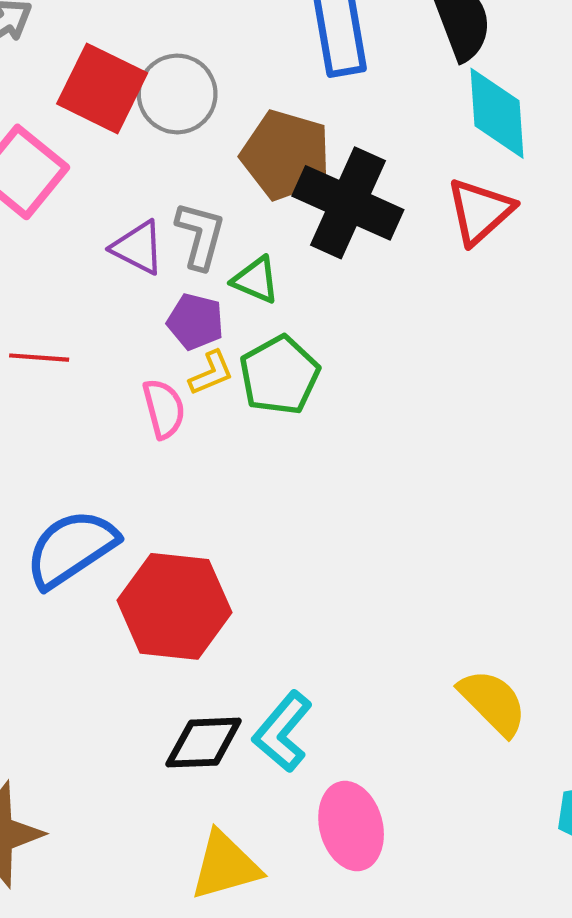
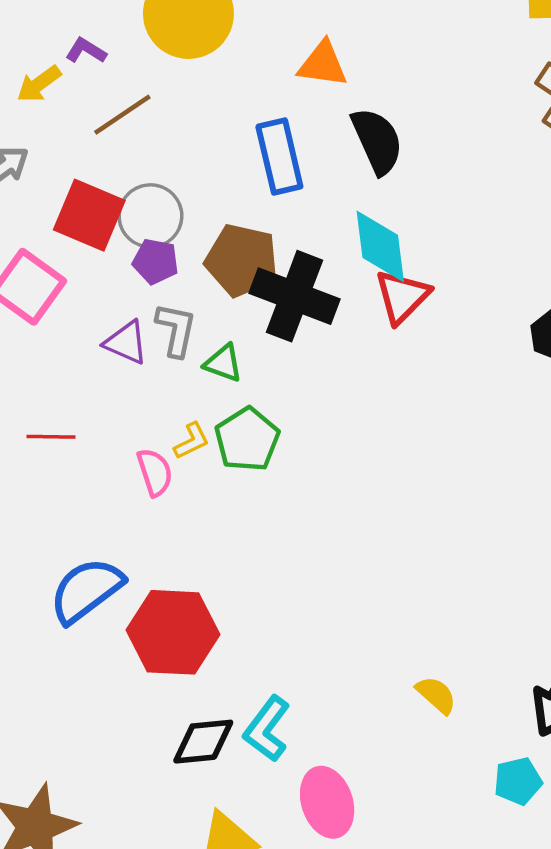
cyan diamond: (497, 113) -> (380, 246), moved
purple pentagon: (195, 322) -> (155, 261), moved
yellow semicircle: (493, 702) -> (436, 695), size x0.7

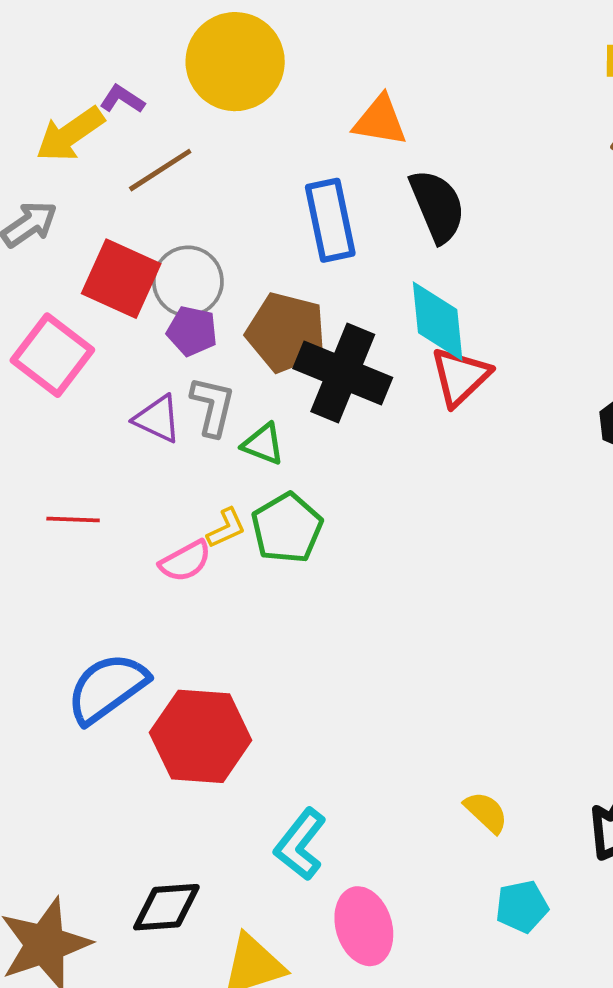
yellow arrow: (39, 84) -> (70, 134), size x1.4
pink semicircle: (155, 472) -> (185, 561), turned 78
black diamond: (203, 742) -> (166, 907), moved
cyan pentagon: (518, 781) -> (522, 907), moved

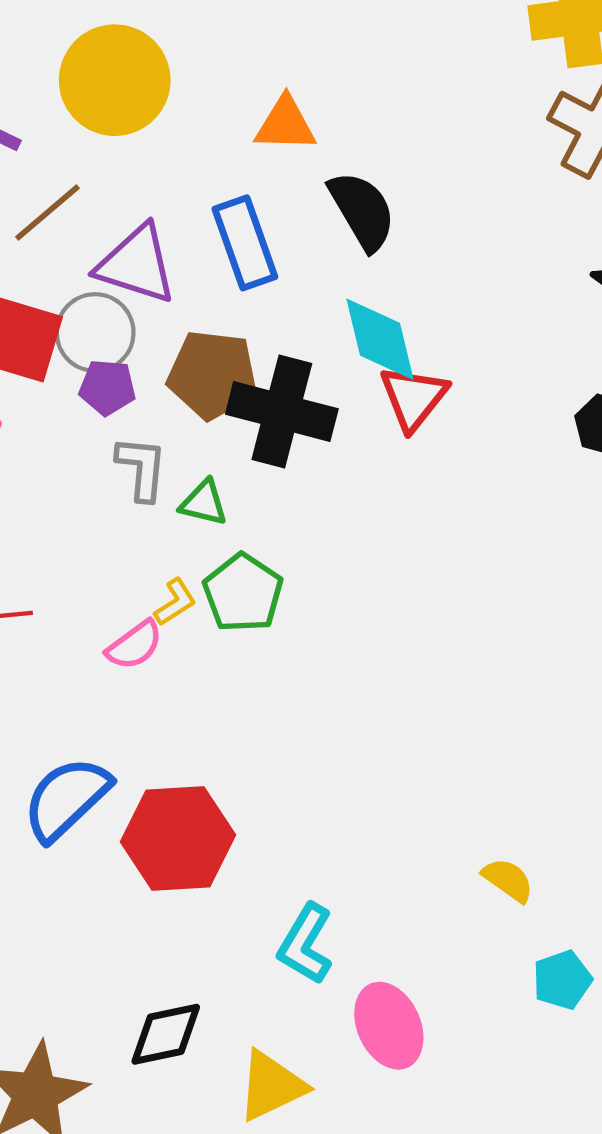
purple triangle: (158, 419) -> (136, 264), moved, size x1.5

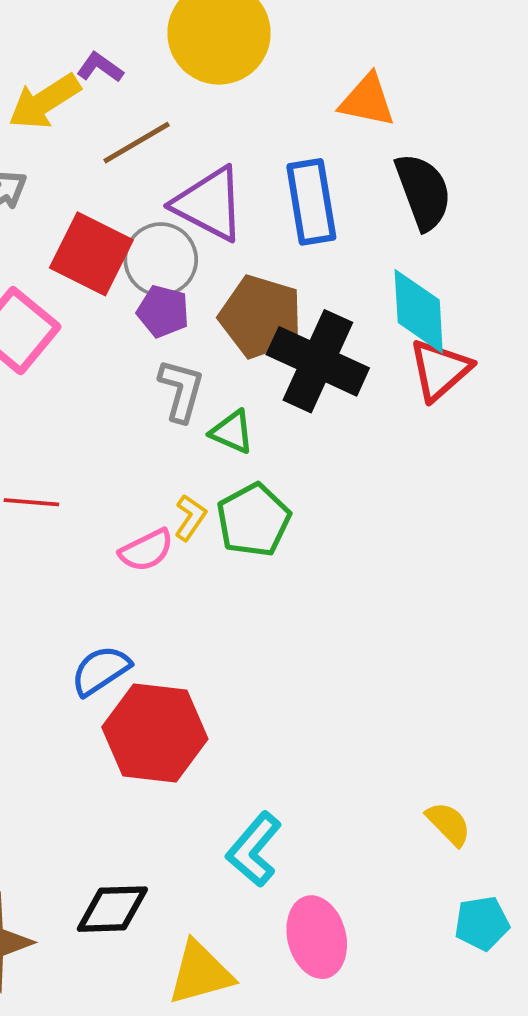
yellow L-shape: (175, 602) -> (190, 518), turned -33
blue semicircle: (66, 799) -> (101, 670), moved, size x0.7

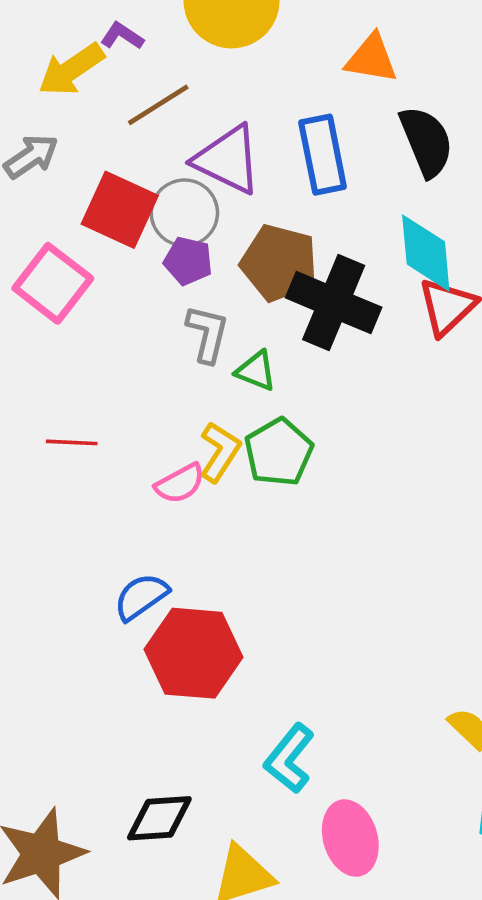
yellow L-shape: (190, 518) -> (220, 452), size x1.4

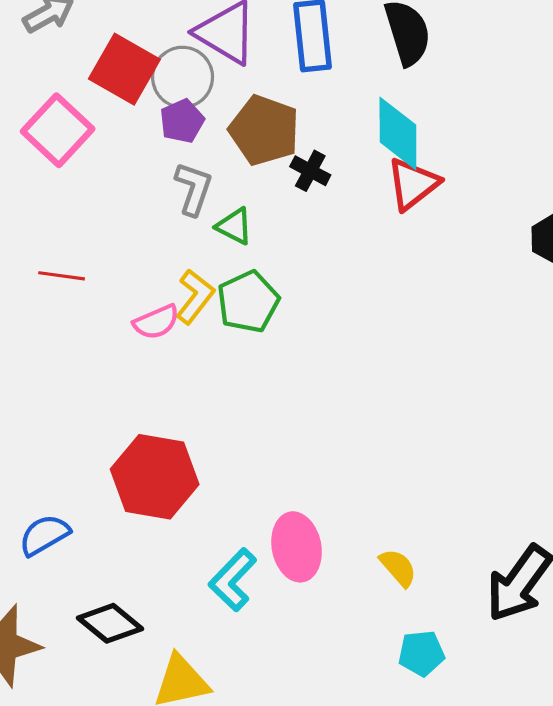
purple pentagon: (188, 261) -> (182, 121), turned 30
black cross: (334, 303) -> (310, 171), size x0.5
blue semicircle: (141, 597) -> (44, 535), moved
black diamond: (159, 818) -> (110, 623), turned 38
pink ellipse: (350, 838) -> (297, 547), moved

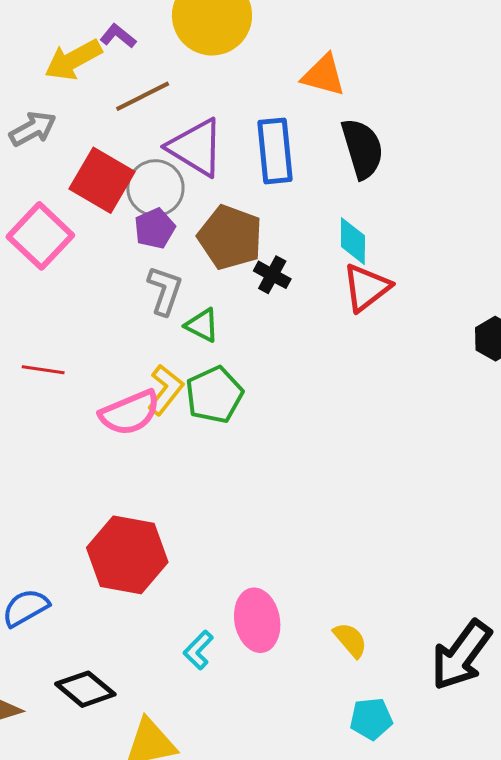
cyan diamond: (398, 133) -> (353, 241), size x0.7
pink semicircle: (156, 322) -> (130, 413), size x1.4
cyan L-shape: (233, 580) -> (198, 650), size x0.7

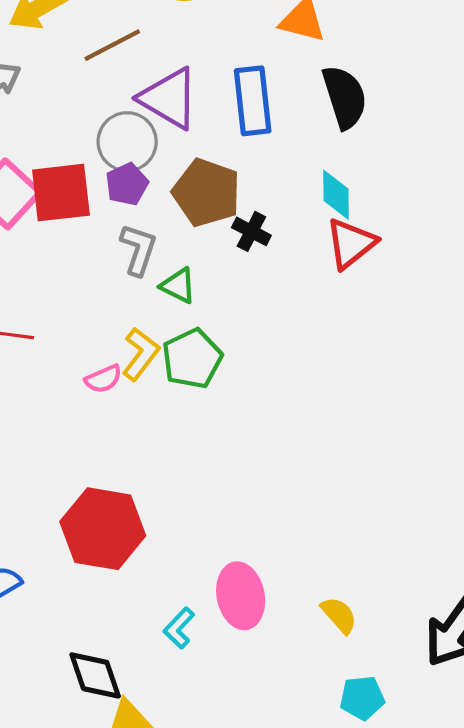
red square: (102, 180) -> (61, 193), moved, turned -36
pink semicircle: (130, 413) -> (103, 379), size x0.6
black diamond: (85, 689) -> (95, 675), moved, turned 32

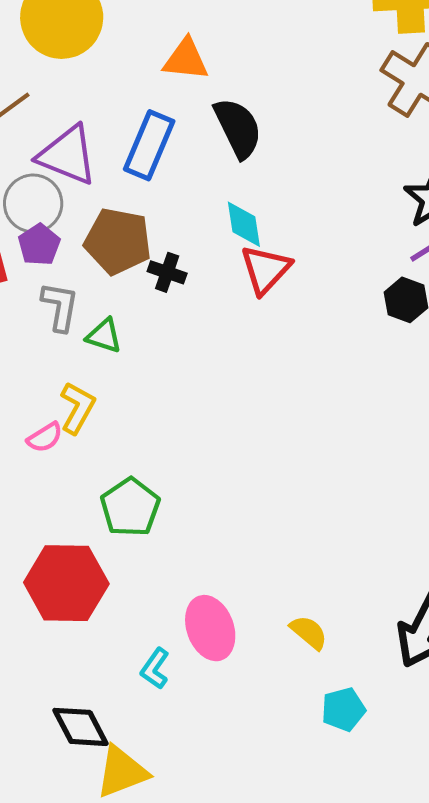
blue rectangle: (253, 101) -> (149, 145), turned 38
green pentagon: (192, 359) -> (130, 507), moved

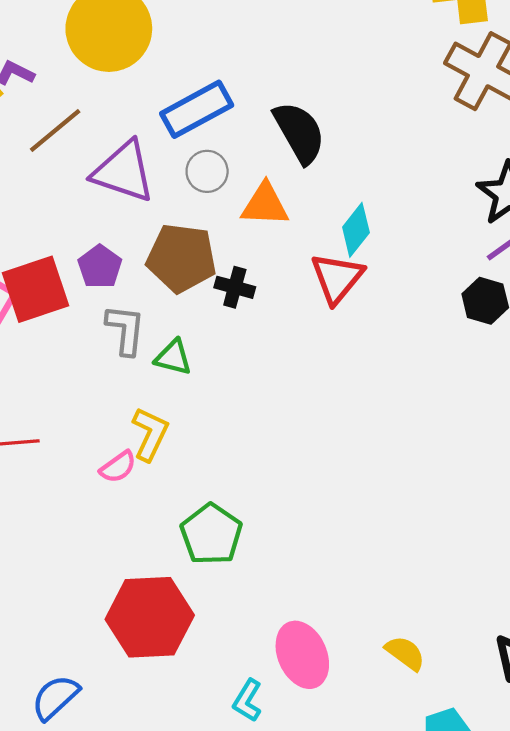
orange triangle: (186, 60) -> (265, 205), moved
blue rectangle: (149, 145) -> (197, 109), moved, turned 42
gray circle: (33, 203) -> (207, 171), moved, size x0.7
cyan diamond: (244, 224) -> (356, 230), moved, turned 51

